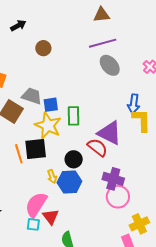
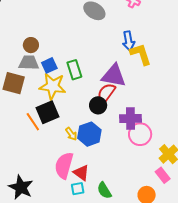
brown circle: (43, 48) -> (31, 45), moved
red semicircle: (97, 147) -> (106, 93), turned -75
black circle: (74, 159) -> (98, 105), moved
cyan square: (33, 224) -> (78, 189), moved

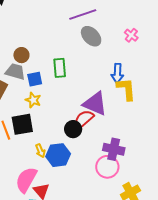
green rectangle: (74, 70) -> (60, 68), moved
yellow star: (53, 86) -> (33, 100), size x0.6
purple cross: (131, 119) -> (114, 149), moved

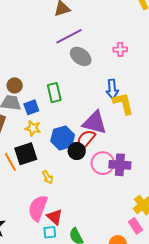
pink cross: (131, 35) -> (120, 49), turned -32
blue hexagon: (58, 155) -> (63, 138), moved
pink circle: (107, 167) -> (103, 163), moved

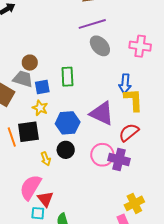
pink cross: (120, 49) -> (140, 46), size x1.5
red semicircle: (86, 139) -> (129, 132), moved
black circle: (77, 151) -> (66, 150), moved

